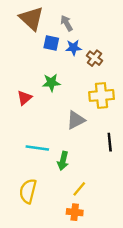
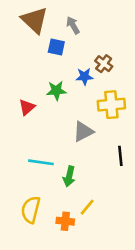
blue star: (73, 48) -> (85, 76), moved
orange cross: (75, 212) -> (65, 221), moved

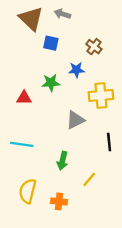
gray arrow: (73, 25) -> (62, 14), moved, turned -42
brown cross: (104, 64) -> (94, 47), moved
red triangle: (27, 107) -> (24, 98), turned 42
cyan line: (41, 162) -> (22, 144), moved
yellow line: (87, 207) -> (89, 179), moved

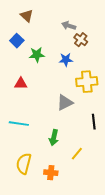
gray arrow: (62, 14) -> (69, 26), moved
brown triangle: (31, 19) -> (27, 16), size x0.6
blue square: (51, 43) -> (17, 41), moved, turned 32
green star: (51, 83) -> (37, 55), moved

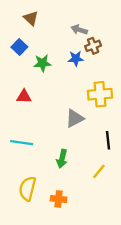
brown cross: (81, 40) -> (93, 46), turned 32
blue star: (66, 60) -> (76, 59), moved
yellow line: (77, 154) -> (99, 171), moved

